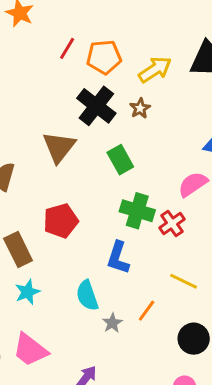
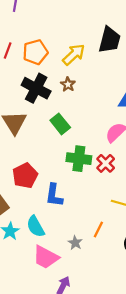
blue L-shape: (118, 258) -> (54, 195), moved
cyan semicircle: (87, 295) -> (36, 226), moved
pink trapezoid: (30, 350) -> (46, 257), moved

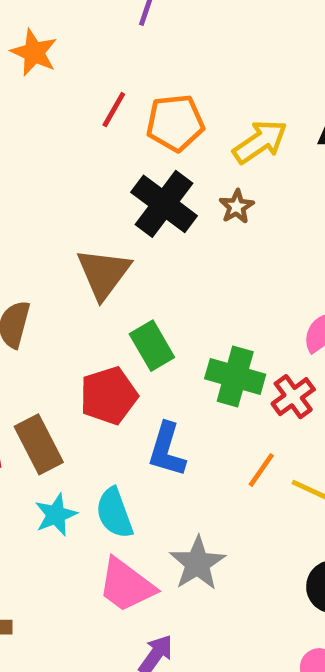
green rectangle: (60, 124) -> (152, 346), moved
orange line: (98, 230) -> (261, 470), moved
gray star: (75, 243) -> (197, 563), size x1.6

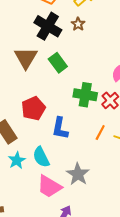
green rectangle: (152, 346) -> (58, 63), moved

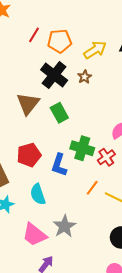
blue L-shape: (60, 128) -> (59, 165), moved
cyan semicircle: (41, 157) -> (38, 194), moved

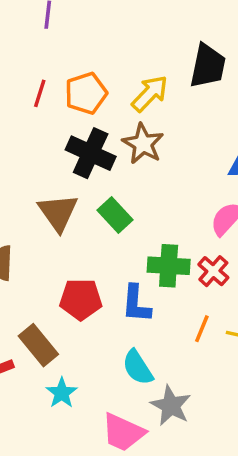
brown star: (85, 77) -> (143, 144), size x1.6
red pentagon: (29, 155) -> (81, 299), turned 30
cyan semicircle: (38, 194) -> (138, 367), moved

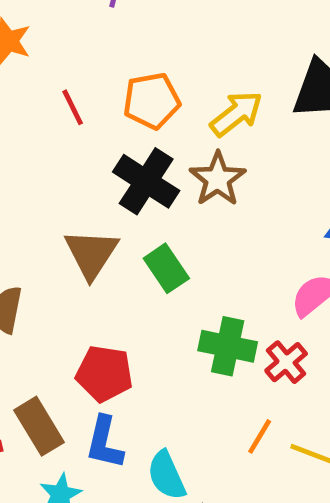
red line: (40, 93) -> (73, 107), moved, turned -52
blue L-shape: (136, 304) -> (105, 443), moved

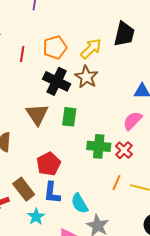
red line: (73, 107) -> (22, 54), turned 42
green rectangle: (166, 268) -> (69, 117), turned 48
red pentagon: (104, 374) -> (49, 164), turned -30

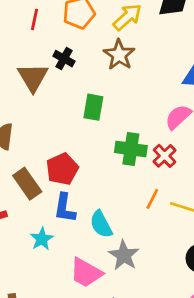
black cross: (57, 81) -> (64, 59), moved, size x0.6
brown triangle: (37, 114) -> (33, 77), moved
brown rectangle: (24, 189) -> (27, 184), moved

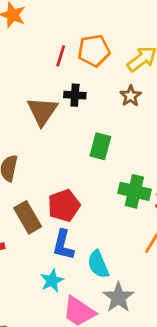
red line: (34, 19) -> (61, 56), moved
brown star: (119, 55) -> (131, 96), size x0.7
black cross: (64, 59) -> (75, 95), turned -30
cyan star: (42, 239) -> (52, 281), moved

